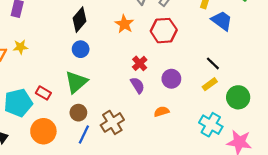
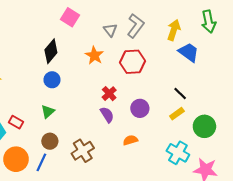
green triangle: (76, 82) -> (48, 112), size x0.6
blue line: (84, 135) -> (41, 162), moved

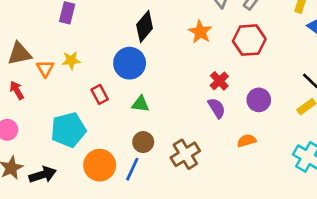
blue circle: (52, 80) -> (130, 63), moved, size x1.5
green triangle: (48, 112) -> (140, 104), turned 48
red rectangle: (16, 122) -> (100, 94), moved, turned 32

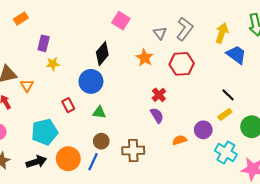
yellow star: (71, 60) -> (53, 64), moved
purple circle: (259, 100) -> (203, 130), moved
brown cross: (185, 154) -> (133, 150), turned 30
black arrow: (43, 175) -> (36, 162), moved

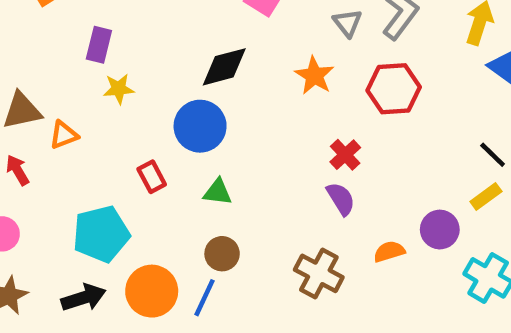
black diamond: (102, 54) -> (224, 67), turned 35
orange triangle: (27, 86) -> (64, 135), turned 40
brown cross: (133, 150) -> (319, 273), moved, turned 30

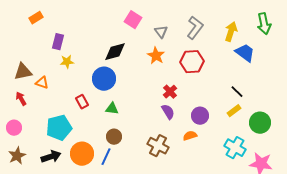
gray triangle: (347, 23) -> (161, 32), moved
orange triangle: (64, 135) -> (42, 83), turned 40
purple circle: (440, 230) -> (200, 116), moved

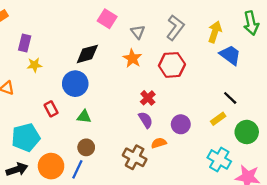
black line: (237, 92) -> (230, 98), moved
orange semicircle: (190, 136) -> (159, 143), moved

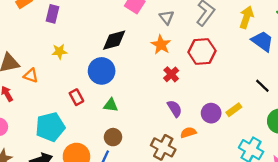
purple rectangle: (25, 43) -> (53, 14), moved
red cross: (148, 98) -> (171, 74), moved
yellow rectangle: (218, 119) -> (234, 110), moved

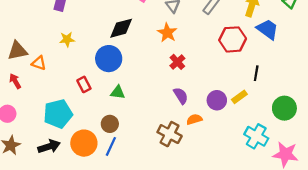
red hexagon: (202, 52) -> (233, 39), moved
black line: (262, 86) -> (256, 73), moved, turned 56
brown circle: (113, 137) -> (110, 124), moved

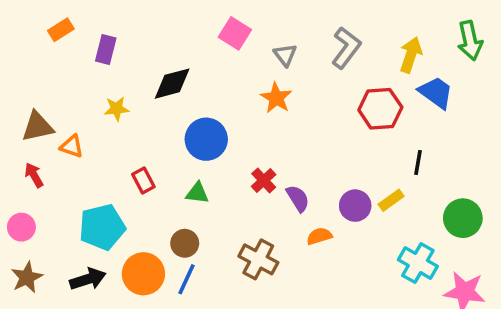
black diamond: (121, 28) -> (172, 84), moved
blue circle: (109, 59) -> (206, 139), moved
red cross: (177, 62) -> (264, 180), moved
brown cross: (170, 134) -> (258, 259), moved

